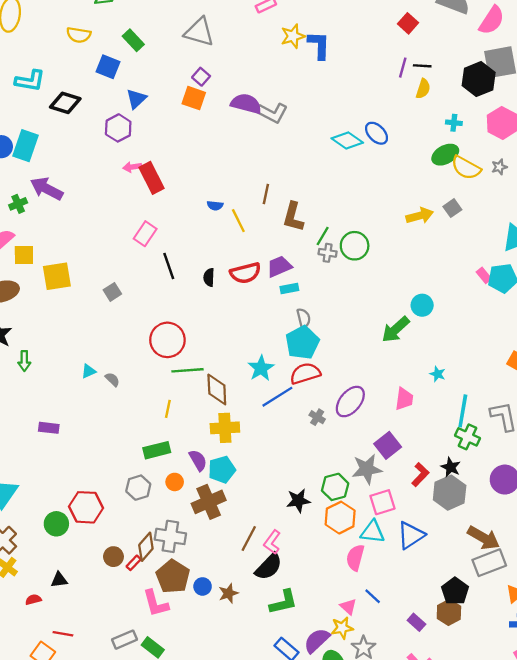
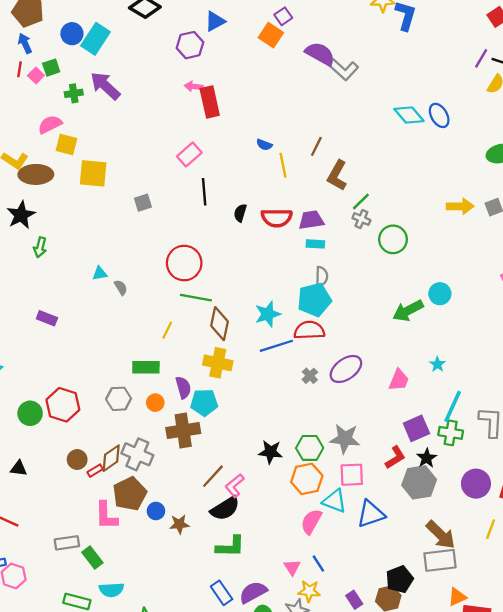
green circle: (355, 246) -> (393, 239), moved
green cross: (467, 437) -> (451, 433), turned -30
purple square: (388, 445) -> (416, 428), moved
yellow star: (342, 628) -> (309, 591), moved

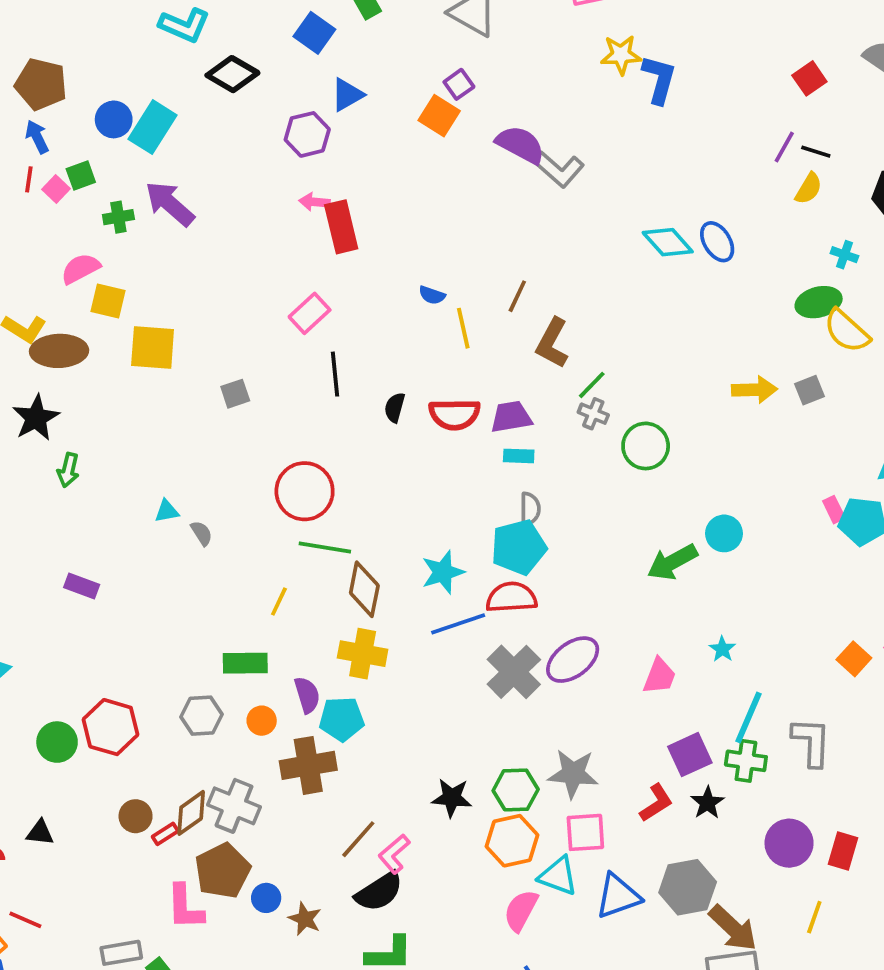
gray cross: (310, 376) -> (514, 672), size x2.0
gray hexagon: (419, 482) -> (688, 887), moved
brown star: (179, 524) -> (305, 919), turned 30

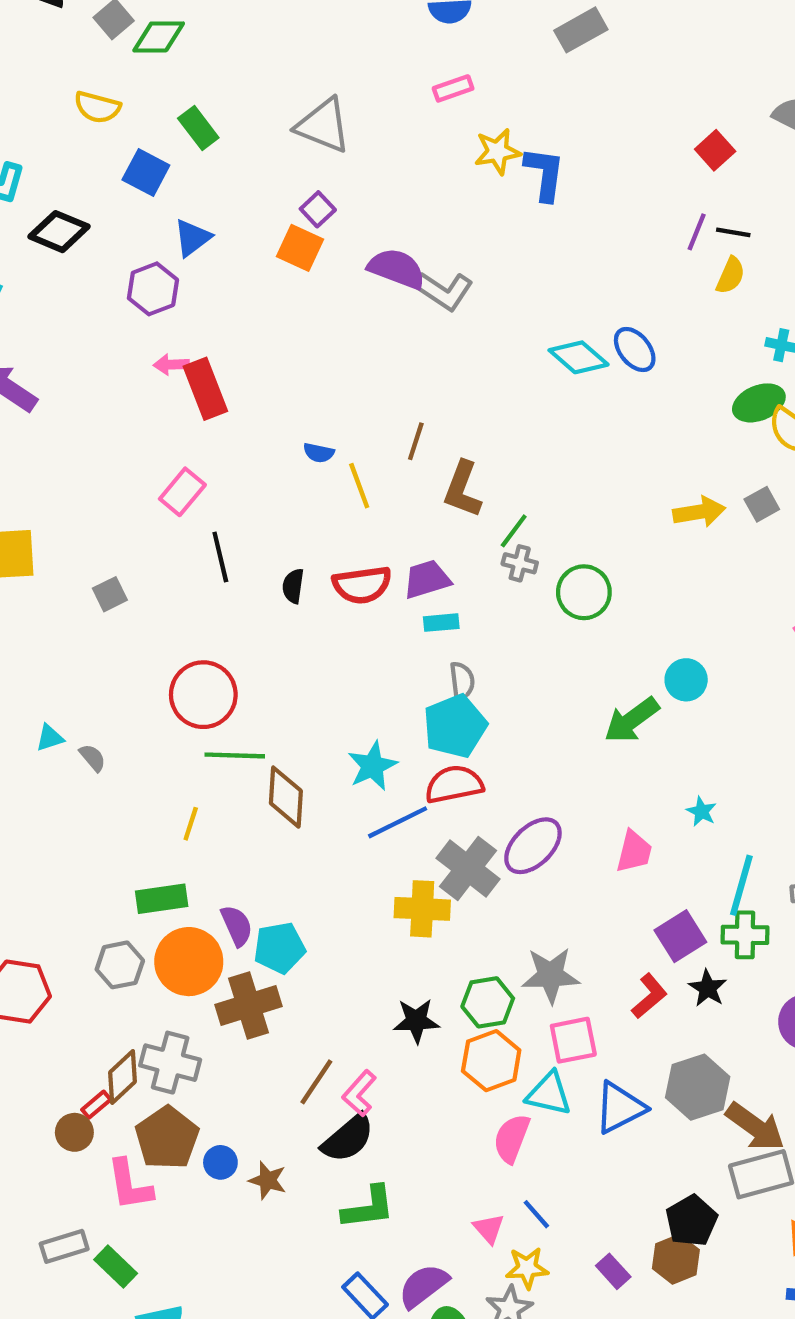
yellow cross: (363, 654) -> (422, 909), moved
orange circle: (262, 721) -> (189, 962), size x2.0
brown circle: (136, 816) -> (74, 1132), moved

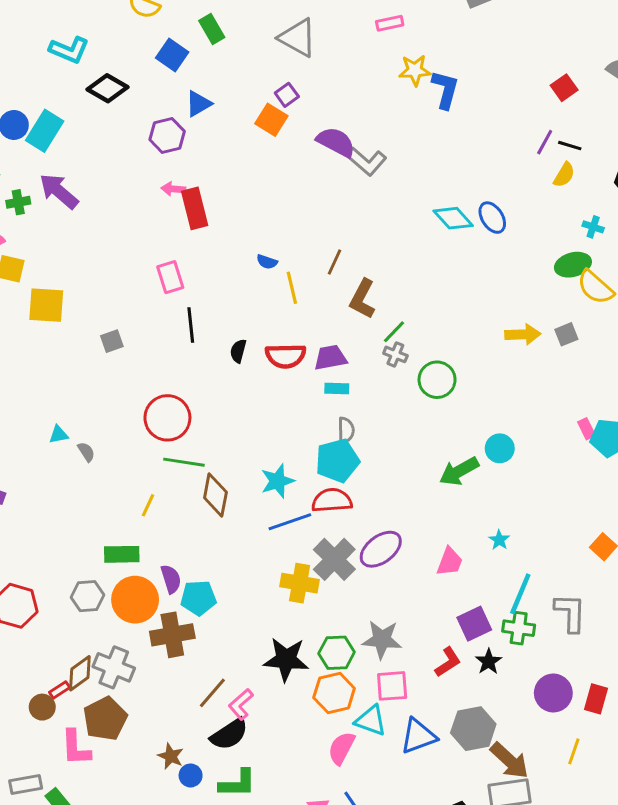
pink rectangle: (182, 492) -> (170, 277), turned -64
black star: (416, 1021) -> (286, 659), size x1.4
blue circle: (220, 1162) -> (191, 775), moved

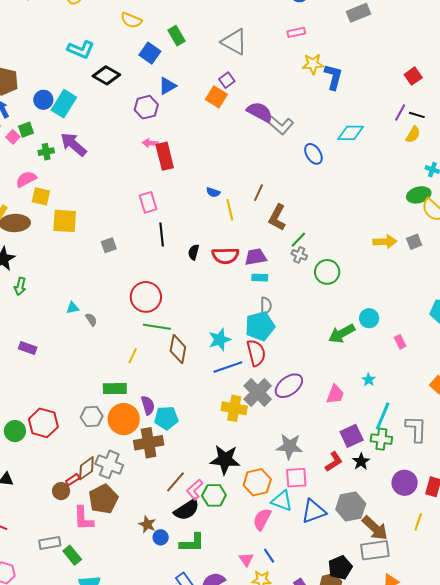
cyan diamond: (453, 218) -> (351, 133), moved, turned -48
blue ellipse: (492, 218) -> (313, 154), moved
pink rectangle: (587, 429) -> (400, 342), moved
red semicircle: (332, 500) -> (256, 353), turned 80
green hexagon: (337, 653) -> (214, 495), moved

